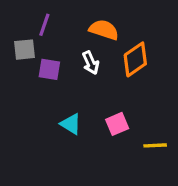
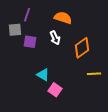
orange diamond: (135, 59) -> (82, 48), moved
pink square: (117, 124) -> (55, 90), moved, turned -32
yellow line: (155, 145) -> (94, 74), moved

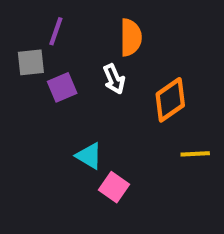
orange semicircle: (63, 18) -> (131, 37), turned 72
purple square: (30, 42) -> (62, 87), turned -32

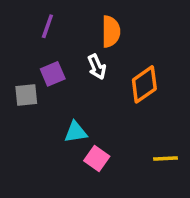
gray square: (31, 62) -> (26, 95), moved
yellow line: (195, 154) -> (166, 158), moved
cyan triangle: (89, 156) -> (76, 132), turned -40

